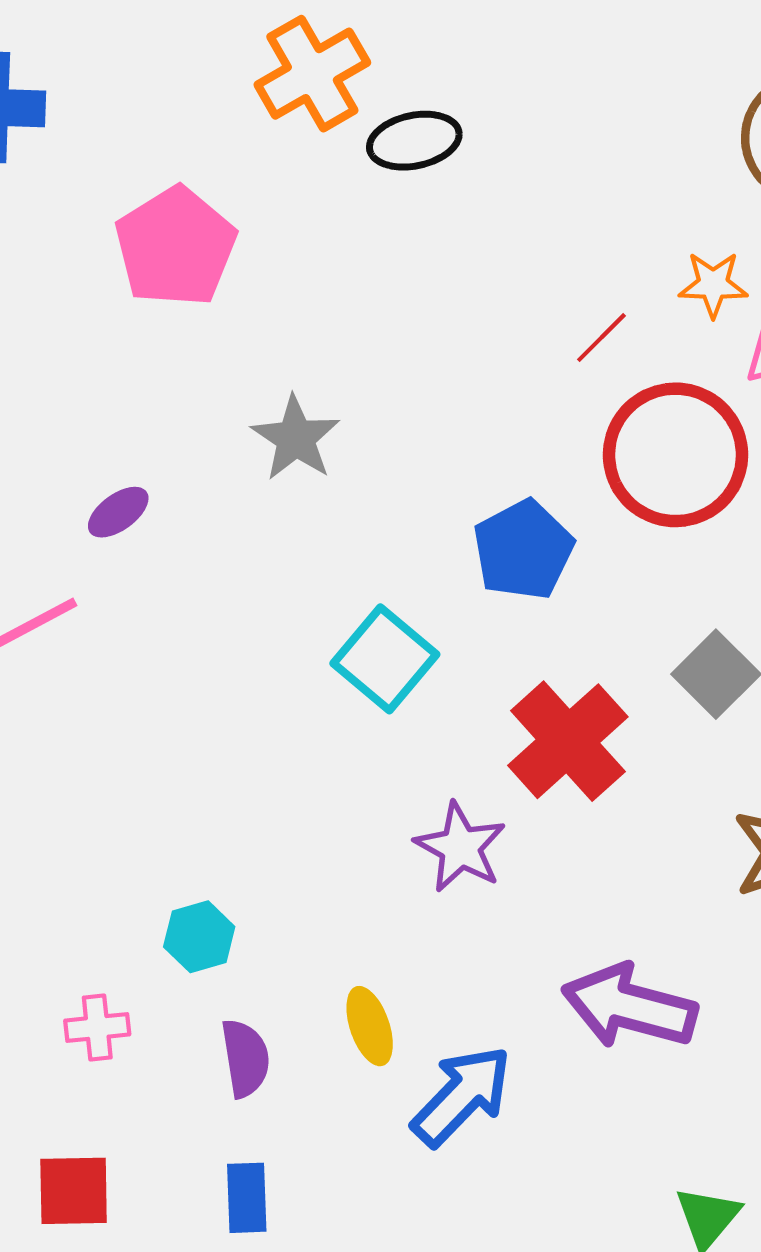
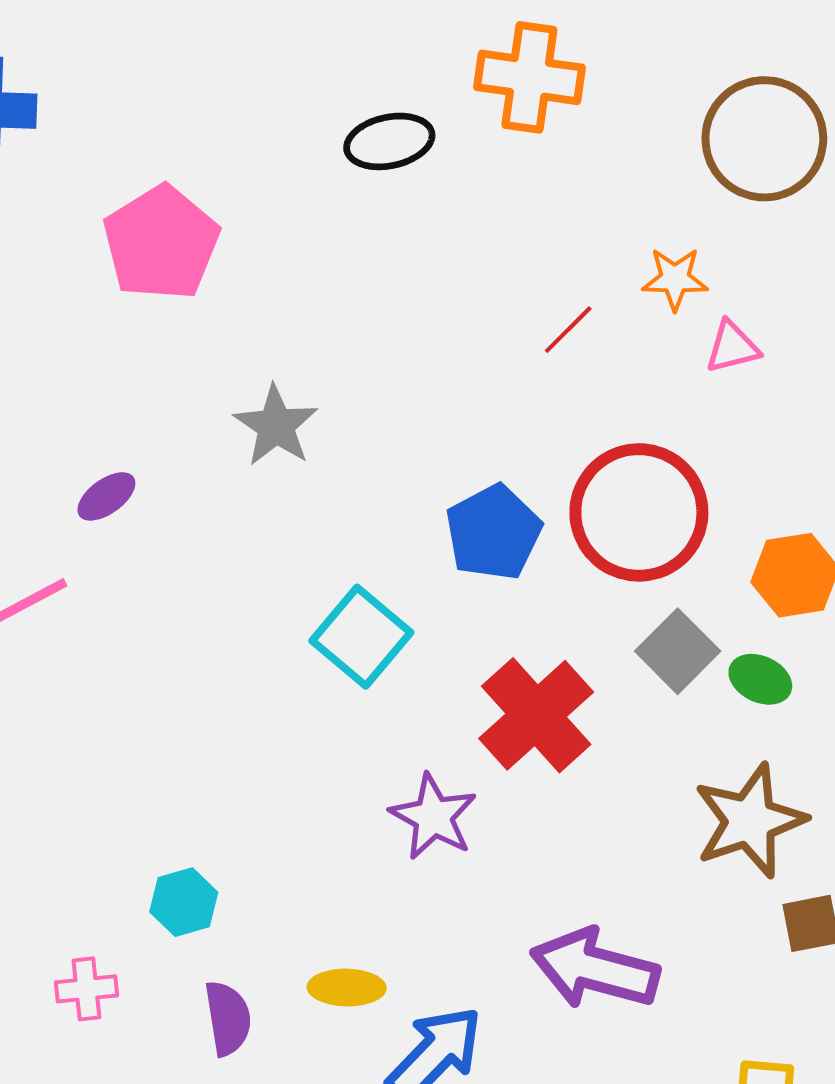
orange cross: (312, 74) -> (529, 77), moved, turned 38
red circle: (675, 455) -> (639, 512), moved
yellow ellipse: (370, 1026) -> (347, 988), turned -70

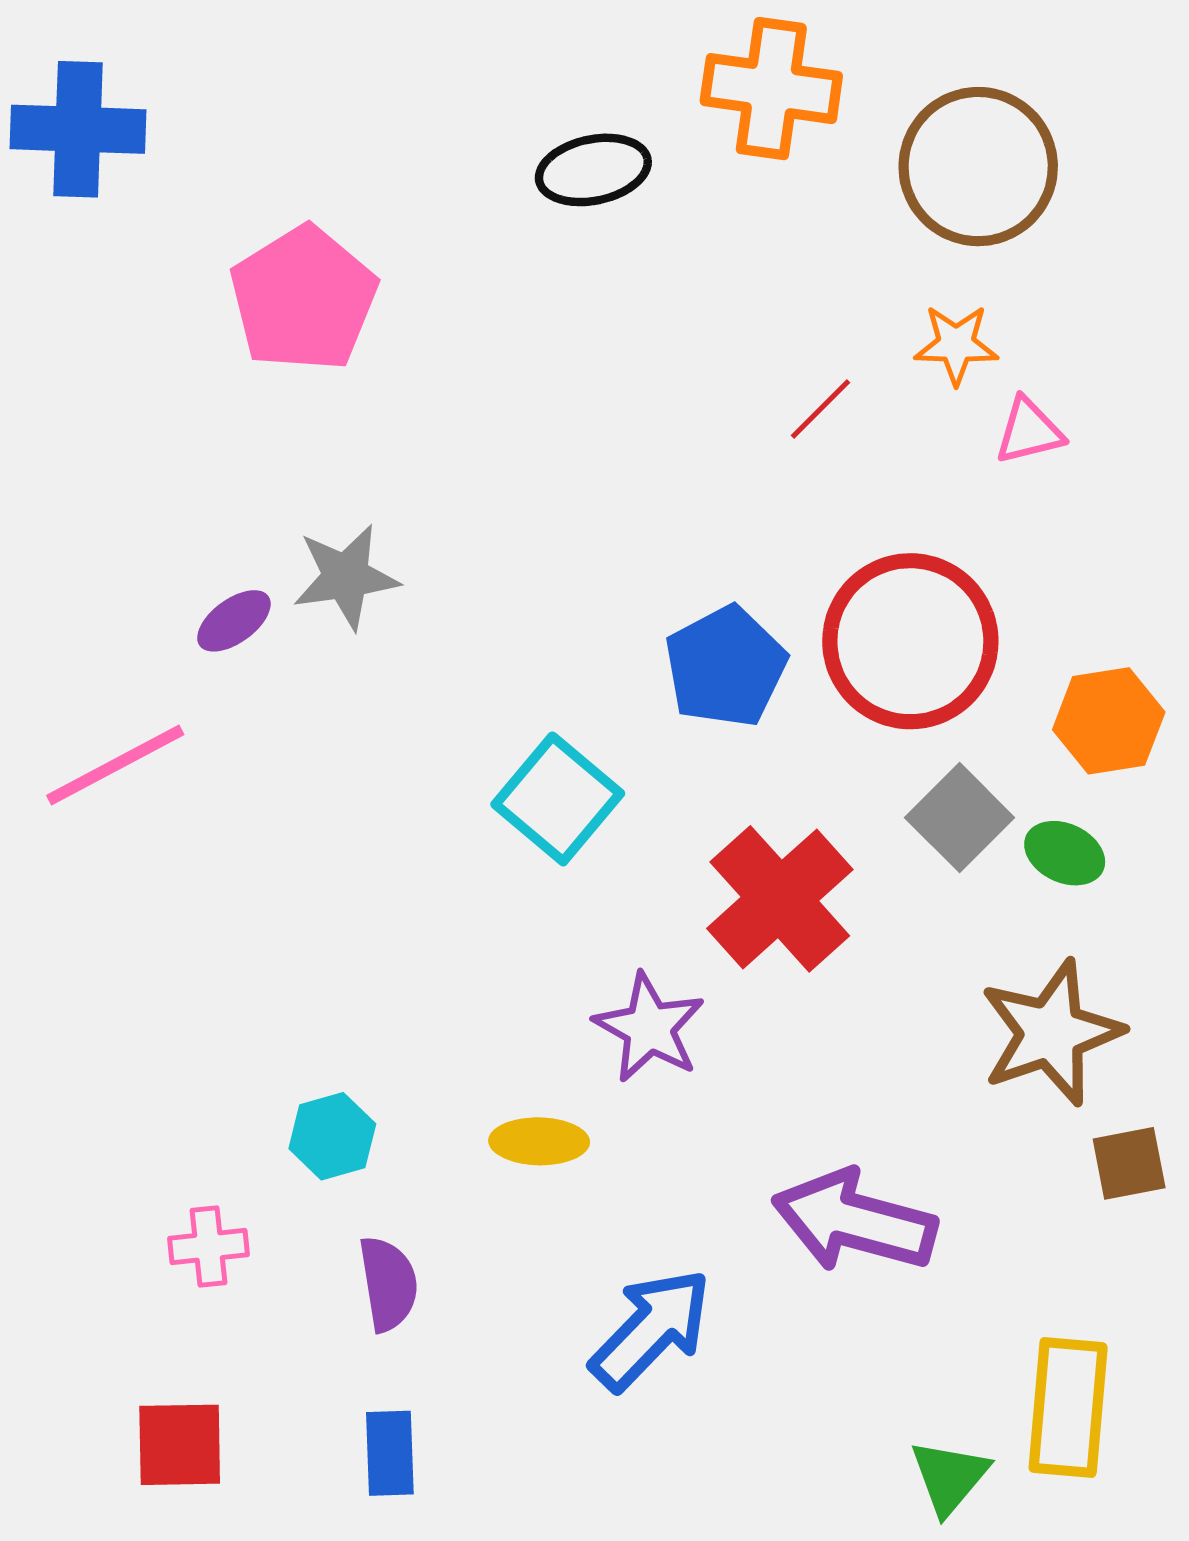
brown circle: (764, 139) -> (978, 167), moved
gray star: (276, 426) -> (346, 577), moved, turned 30
yellow ellipse: (347, 988) -> (539, 1141), moved

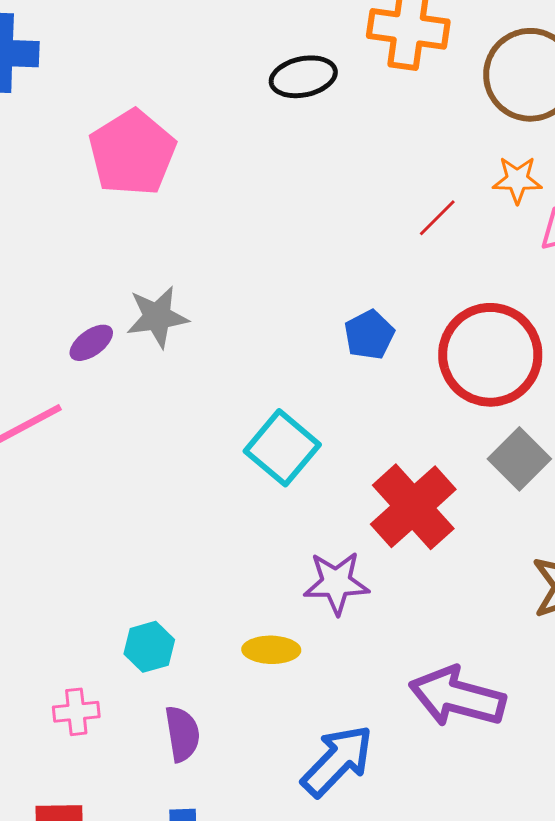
blue pentagon: (726, 667) -> (369, 335), moved, size x0.7
purple star: (649, 1028) -> (336, 583), turned -30

